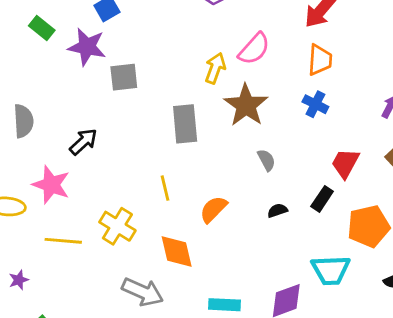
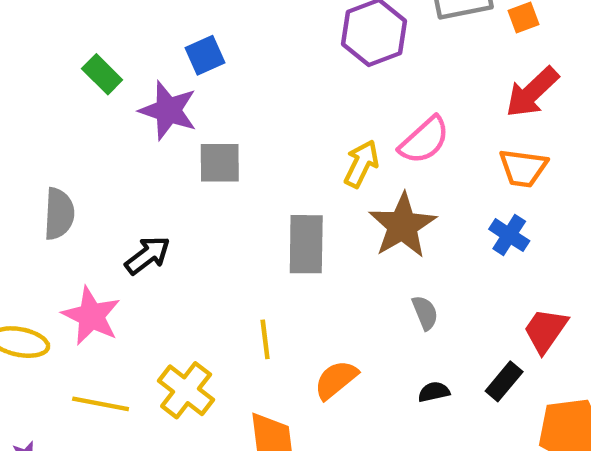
orange trapezoid: (320, 60) -> (523, 168), turned 88

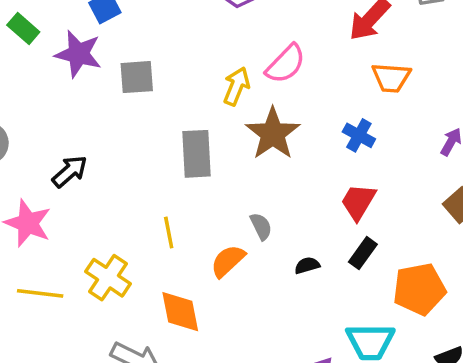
gray square: (220, 163) -> (137, 77), moved
orange trapezoid: (523, 168) -> (391, 78), moved
gray semicircle: (425, 313) -> (261, 226), moved
red trapezoid: (545, 330) -> (358, 202), moved

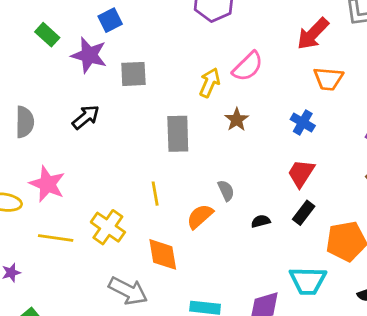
brown star: (273, 134) -> (237, 120), size x0.6
black arrow: (70, 171) -> (86, 117), moved

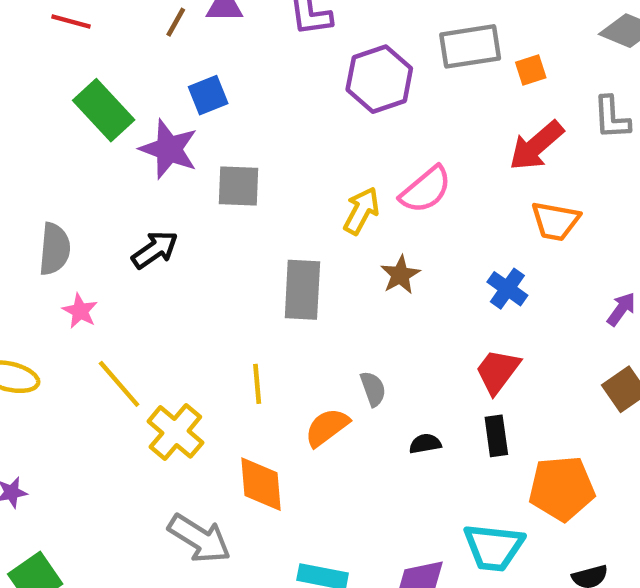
green rectangle: (47, 35) -> (104, 110), size x1.5
pink star: (47, 184) -> (80, 311), moved, size x0.6
black rectangle: (304, 213) -> (496, 436), turned -50
yellow line: (56, 238) -> (119, 384), moved, turned 36

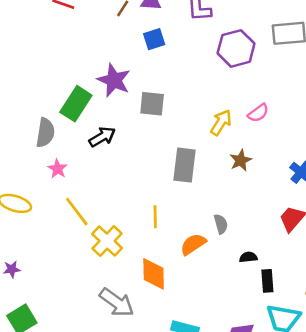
blue square: (208, 95) -> (154, 39), moved
green rectangle: (104, 110) -> (76, 104), moved, turned 72
pink semicircle: (426, 190) -> (258, 113), size x0.7
black rectangle: (496, 436) -> (267, 281), moved

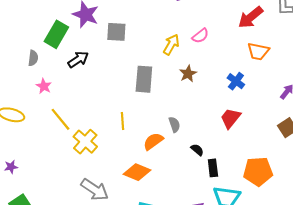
gray semicircle: (45, 133) -> (33, 58), size x0.7
black semicircle: (248, 257) -> (197, 150), turned 48
orange diamond: (154, 274) -> (137, 172), moved, turned -64

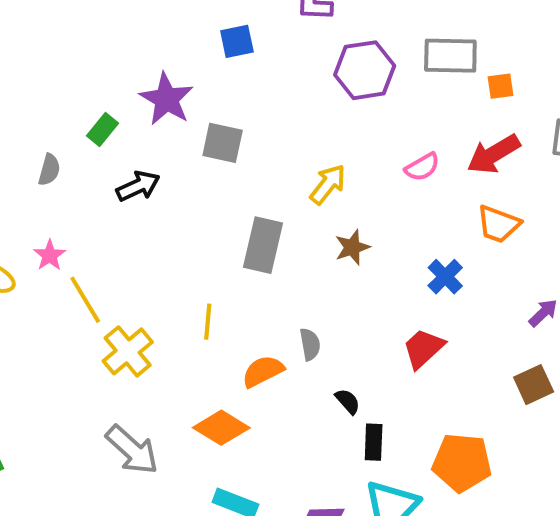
green rectangle: (56, 34) -> (103, 130), size x0.6
pink semicircle: (200, 36) -> (422, 167), moved
pink star: (44, 86) -> (50, 255), moved

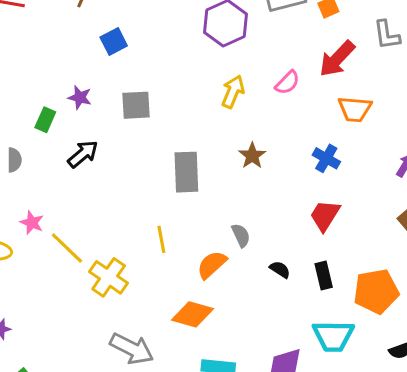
blue square: (237, 41) -> (114, 42), moved
purple star: (167, 99) -> (80, 97), moved, size x0.6
yellow arrow: (328, 184) -> (233, 92), moved
black rectangle: (374, 442) -> (324, 276), moved

